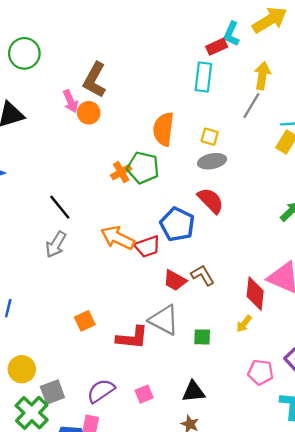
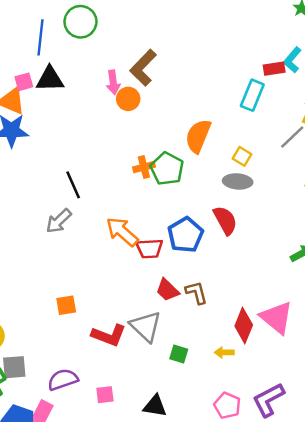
yellow arrow: (244, 324) -> (224, 352), turned 36

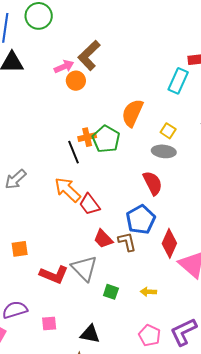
pink arrow: (113, 82) -> (64, 67), turned -108
black line: (73, 185) -> (74, 152), moved
blue pentagon: (185, 235) -> (141, 220), moved
red trapezoid: (149, 249) -> (89, 204), turned 55
red diamond: (244, 326) -> (169, 243), moved

